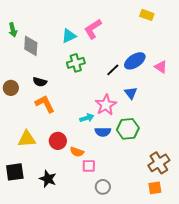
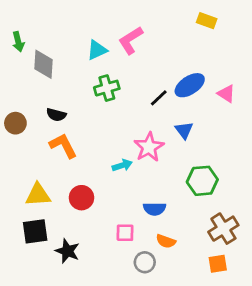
green hexagon: (128, 129) -> (202, 181), moved
blue semicircle: (103, 132) -> (155, 209), moved
orange semicircle: (77, 152) -> (166, 241), moved
black square: (15, 172) -> (35, 231), moved

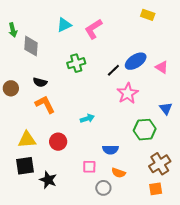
cyan triangle: (97, 50) -> (64, 25), moved
blue triangle: (184, 130) -> (166, 108), moved
pink star: (149, 147) -> (128, 93), moved

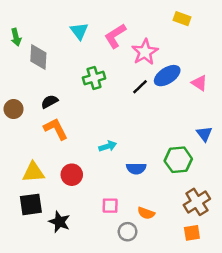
cyan triangle: (64, 25) -> (79, 31), turned -42
black semicircle: (40, 82) -> (49, 102), turned 136
pink star: (128, 93) -> (145, 52), moved
blue semicircle: (110, 150) -> (136, 168), moved

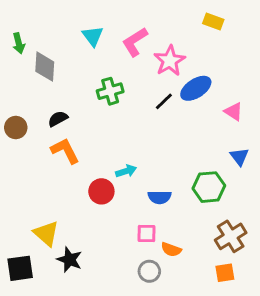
pink triangle: (199, 83) -> (234, 112), moved
yellow triangle: (33, 172) -> (46, 234), moved, turned 45
red circle: (72, 175) -> (101, 191), moved
black square: (31, 204) -> (20, 268), moved
pink square: (110, 206) -> (146, 234), moved

